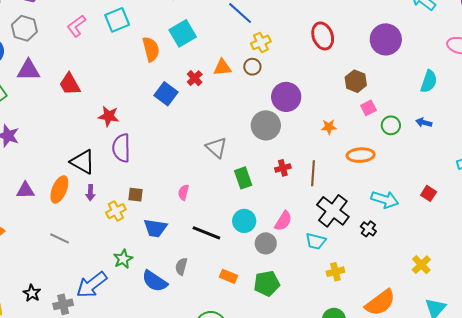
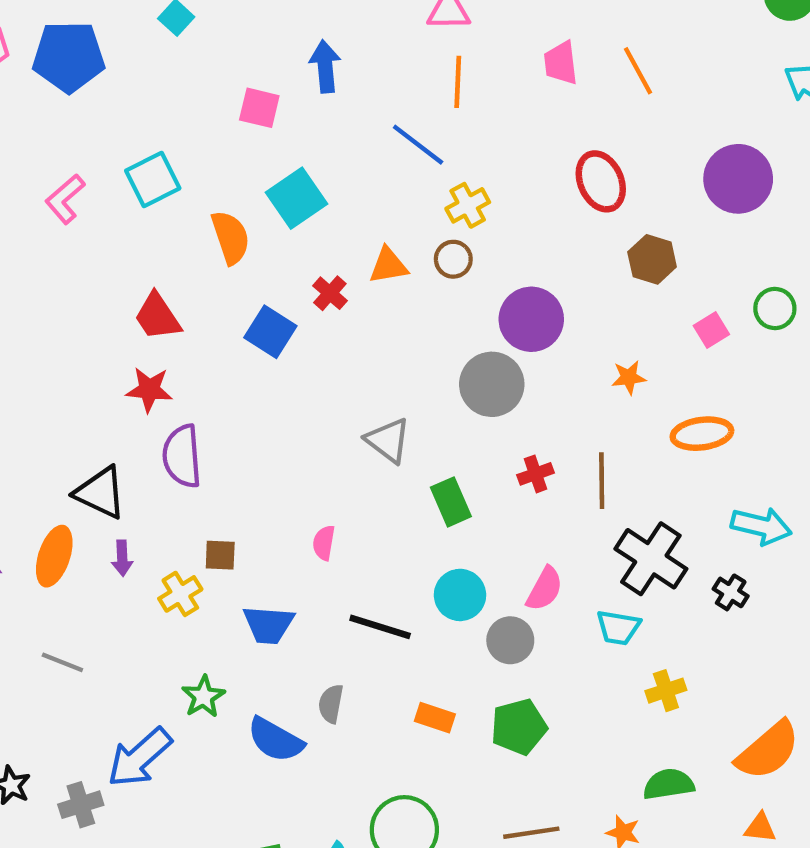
brown hexagon: (356, 81) -> (652, 259), moved
red trapezoid: (70, 84) -> (157, 317), moved
green circle: (391, 125) -> (775, 309), moved

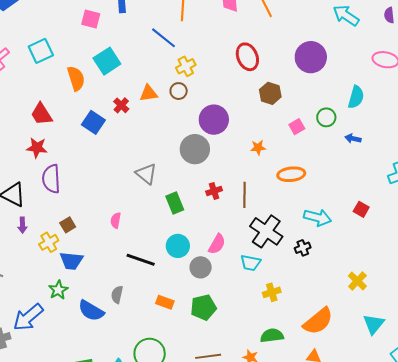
brown square: (220, 555) -> (68, 225), turned -35
black cross: (731, 592) -> (303, 248), turned 35
blue trapezoid: (268, 625) -> (71, 261), moved

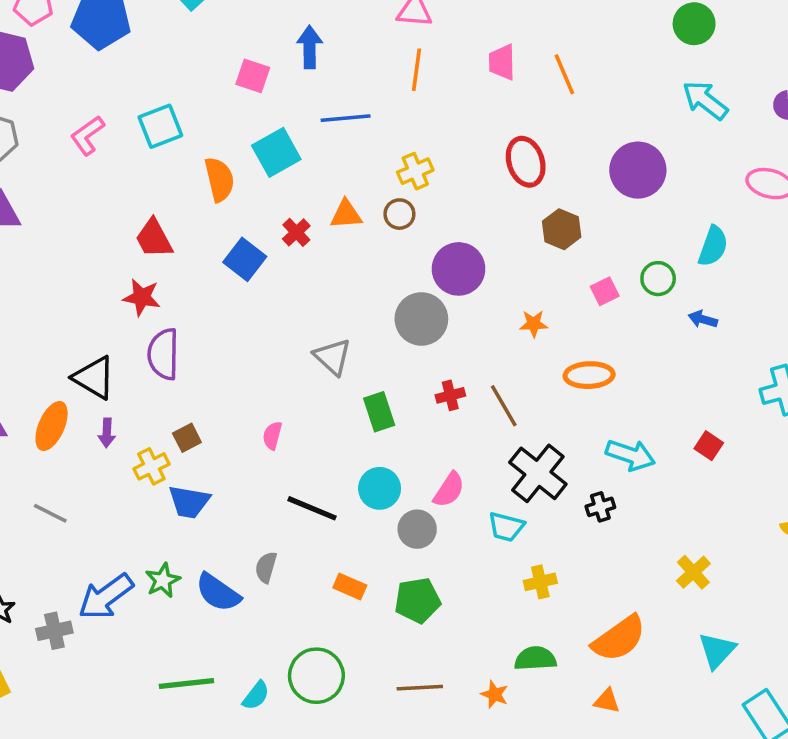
blue line: (164, 38) -> (346, 118), moved, turned -48
brown line: (244, 195) -> (504, 406), turned -35
green star: (58, 290) -> (163, 580), moved

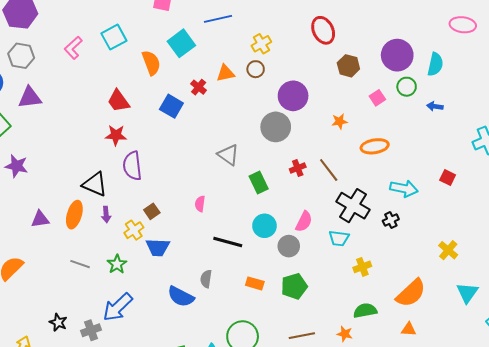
purple circle: (638, 170) -> (397, 55), moved
green star: (163, 580) -> (117, 264), moved

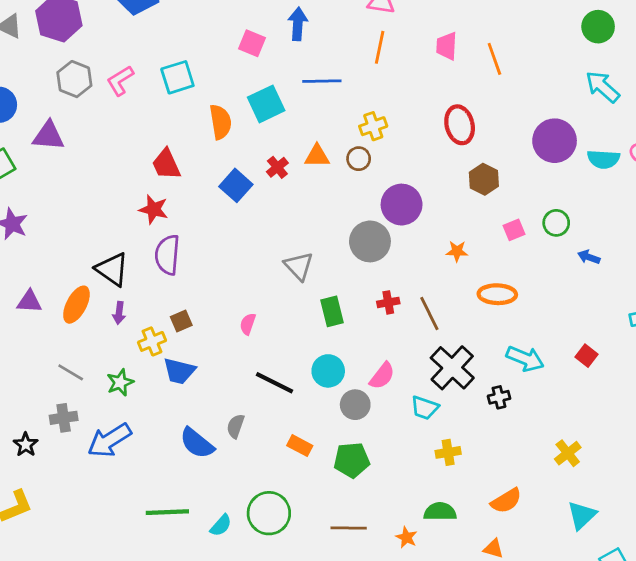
purple circle: (397, 55) -> (555, 141), moved
gray hexagon: (21, 56) -> (74, 79), moved
cyan semicircle: (435, 64) -> (603, 159), moved, turned 70
orange semicircle: (411, 293) -> (506, 501), size x0.7
gray cross: (91, 330) -> (64, 418), moved

